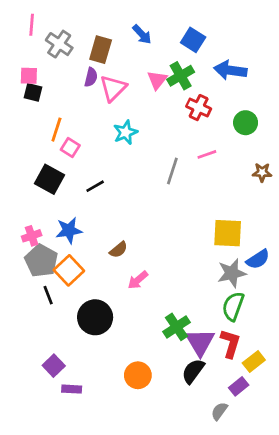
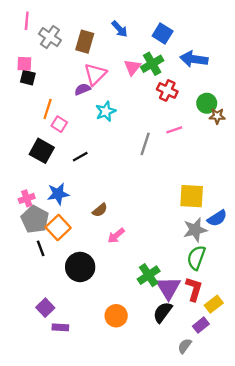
purple semicircle: (91, 77) -> (82, 89), moved, turned -126
brown star: (262, 172) -> (217, 116), moved

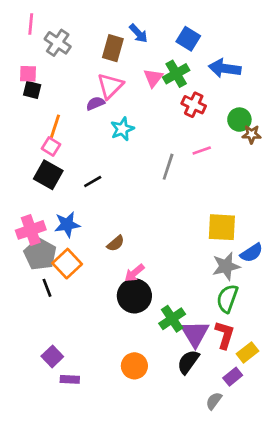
brown rectangle: (85, 42) -> (113, 48), moved
pink square: (59, 124) -> (51, 146), moved
pink cross: (27, 198) -> (31, 230), size x1.5
black circle: (80, 267) -> (134, 296), moved

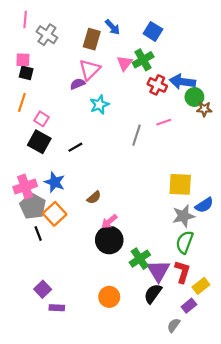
blue arrow: (225, 68) -> (182, 82), moved
orange line: (55, 126) -> (22, 102), moved
blue star: (67, 225) -> (55, 182), turned 30

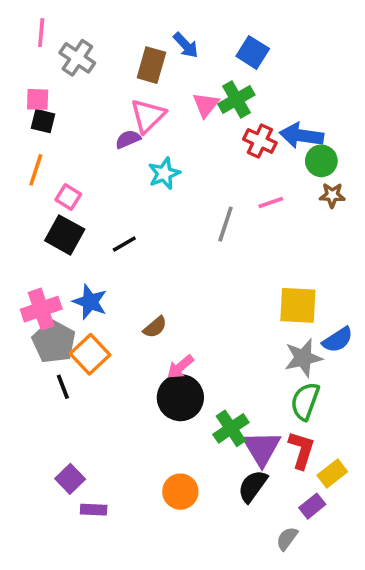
brown star: (204, 109) -> (332, 195), moved

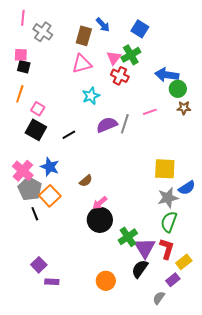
pink triangle: (148, 116) -> (82, 64), turned 30
purple semicircle: (128, 139) -> (107, 125), moved, size x1.5
red cross: (260, 141) -> (120, 76), moved
pink cross: (41, 309) -> (23, 171), turned -30
orange circle: (180, 492) -> (106, 281), moved

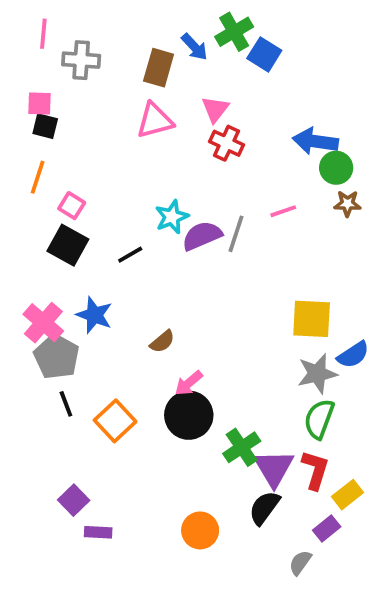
gray cross: (43, 32) -> (81, 60), turned -30
green cross: (131, 55) -> (234, 32), moved
cyan star: (91, 96) -> (172, 217), moved
orange square: (50, 196) -> (115, 421), moved

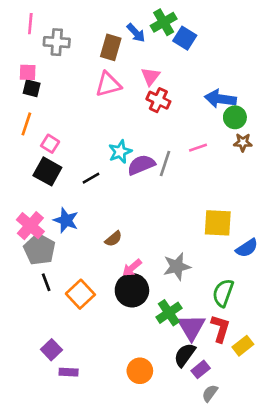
gray star: (317, 374) -> (177, 266), moved
purple rectangle: (327, 529) -> (201, 369), moved

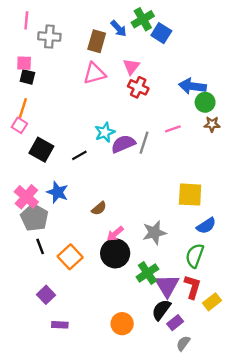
pink square: (50, 144) -> (19, 125), moved
blue semicircle: (247, 248) -> (206, 226), moved
purple square: (51, 350) -> (46, 295), moved

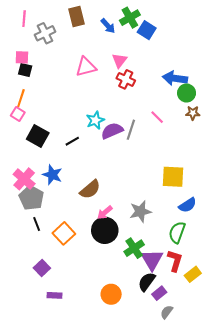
gray cross: (49, 37) -> (45, 33), turned -30
brown rectangle: (97, 41) -> (76, 16), moved, turned -30
pink line: (173, 129) -> (157, 117), turned 64
brown semicircle: (99, 208) -> (90, 189), size x1.5

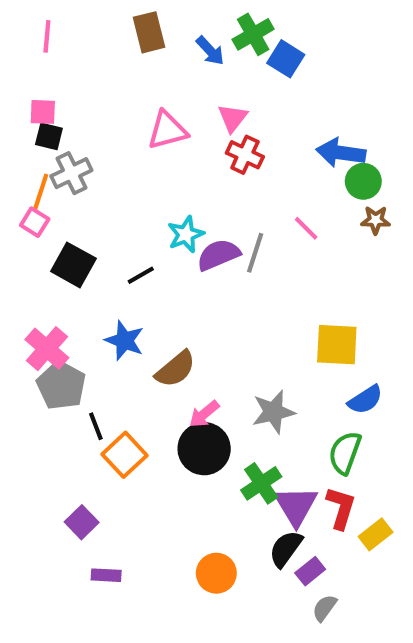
gray cross: (45, 33) -> (71, 173), moved
blue star: (52, 175) -> (124, 341), moved
black line: (37, 224) -> (96, 426), moved

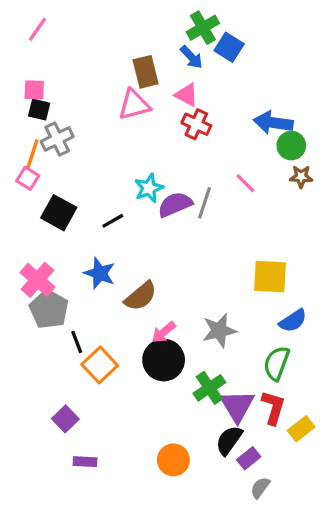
brown rectangle: (149, 32) -> (146, 72), moved
pink line: (47, 36) -> (37, 29), turned 30
blue arrow: (210, 51) -> (191, 57), moved
pink triangle: (233, 118) -> (186, 95), turned -40

